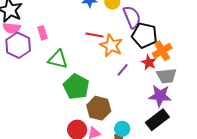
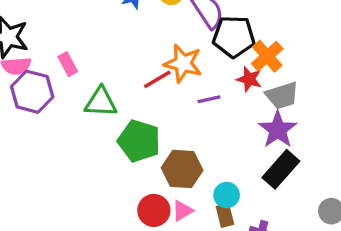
red line: (94, 35) -> (157, 79), moved, turned -30
purple line: (123, 70) -> (209, 99), turned 48
purple star: (160, 96) -> (278, 130), turned -30

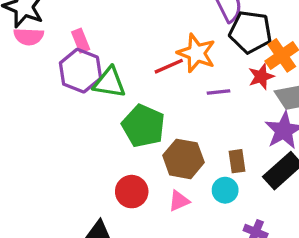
red star: (249, 79) -> (261, 77), turned 30
purple hexagon: (32, 92) -> (80, 71), moved
red circle: (154, 210) -> (132, 192), moved
brown rectangle: (225, 215) -> (237, 161), moved

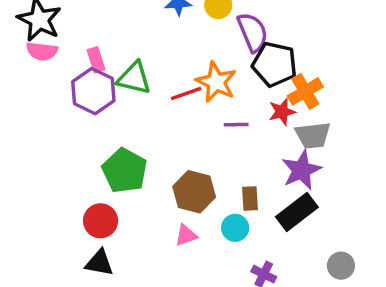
green triangle: (109, 83) -> (134, 78), moved
green pentagon: (143, 126) -> (125, 171), moved
red circle: (132, 192) -> (101, 221), moved

